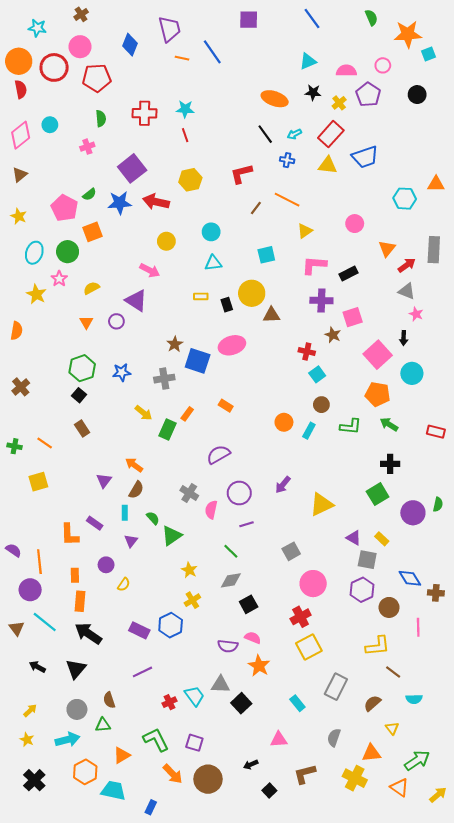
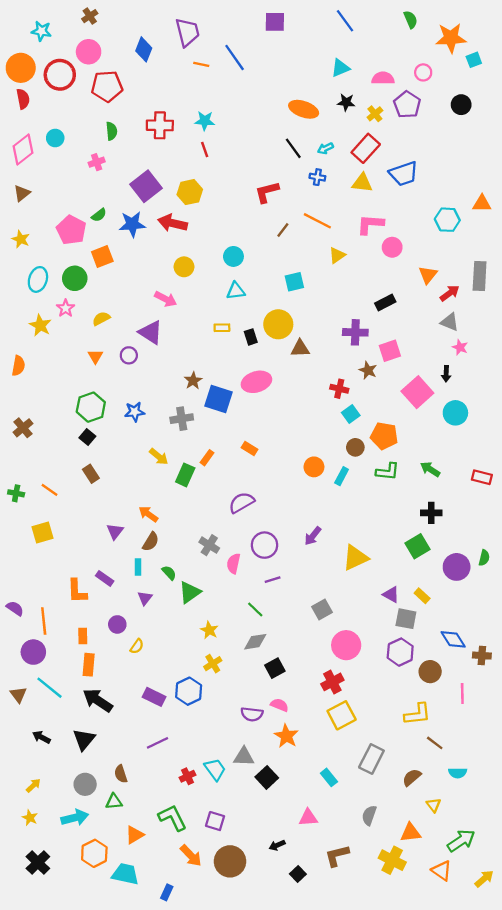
yellow hexagon: (190, 180) -> (190, 192), moved
pink L-shape: (314, 265) -> (370, 224), moved
orange pentagon: (378, 394) -> (384, 436), moved

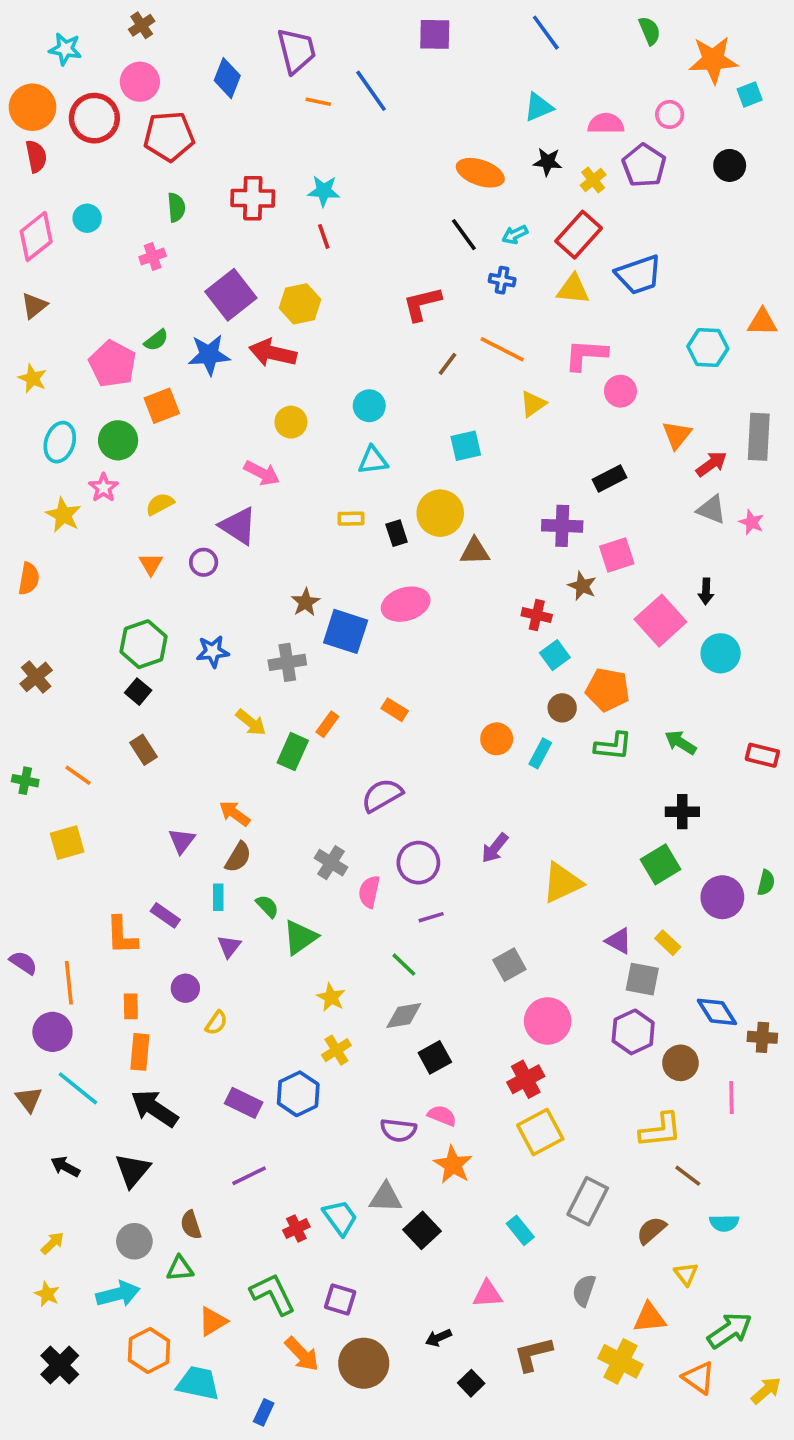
pink star: (460, 347) -> (751, 522), moved

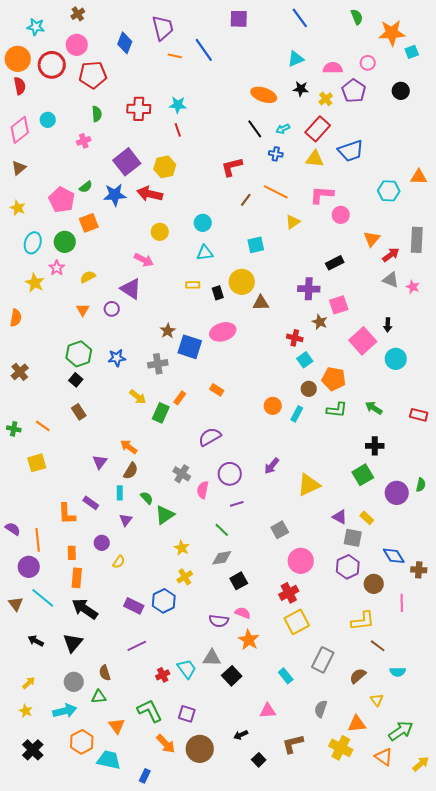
orange triangle: (213, 1321) -> (117, 726), turned -36

